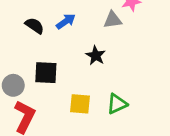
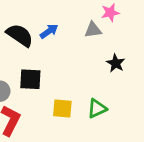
black semicircle: (35, 26) -> (20, 35), size x1.5
black star: (96, 56) -> (116, 63), moved

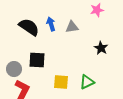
gray triangle: (93, 30) -> (72, 27), moved
blue arrow: (49, 31) -> (51, 24), turned -72

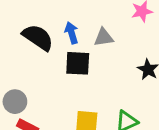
black square: (37, 60) -> (78, 63), moved

